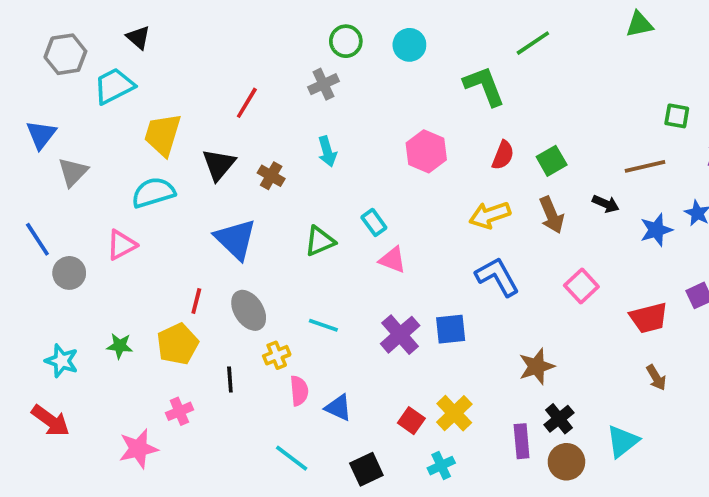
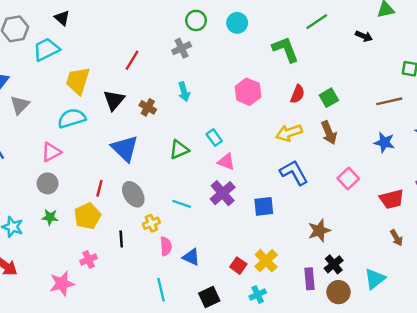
black arrow: (606, 204) -> (364, 36), moved
blue star: (656, 230) -> (384, 142), moved, turned 30
gray circle: (69, 273) -> (48, 183), moved
purple cross: (400, 335) -> (223, 193), moved
cyan line: (292, 458) -> (161, 290), turned 40

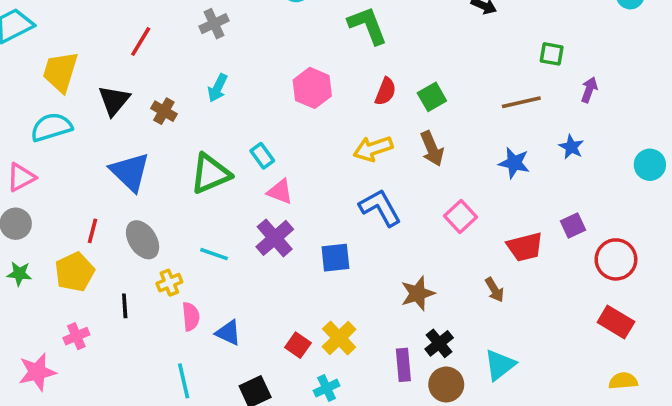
cyan arrow: (184, 92) -> (218, 88), turned 42
green triangle: (179, 150) -> (210, 174), size x1.4
brown arrow: (396, 238) -> (494, 290), moved

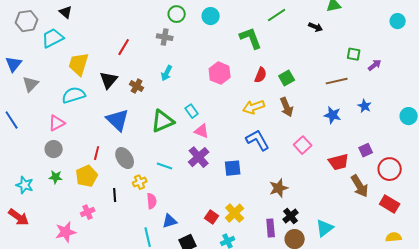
gray cross: (214, 24) -> (165, 37), turned 35
purple arrow: (589, 90) -> (375, 65), moved, turned 32
brown arrow: (494, 290) -> (360, 186), moved, size x1.6
blue triangle: (228, 333) -> (170, 221), moved, turned -42

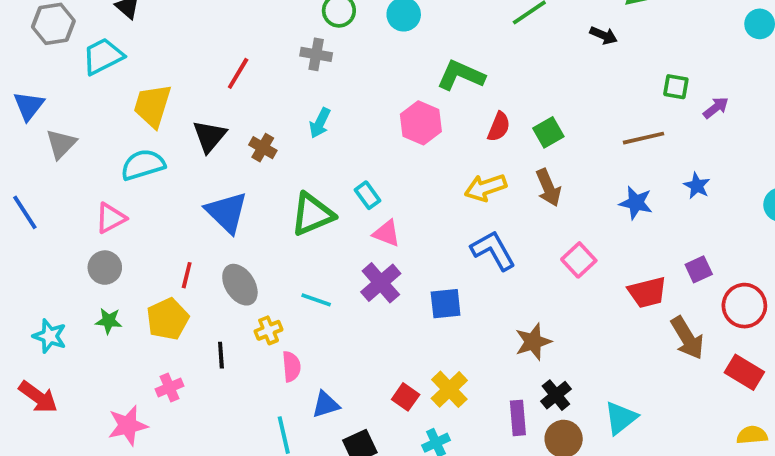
green L-shape: (251, 38) -> (461, 75), moved, turned -45

